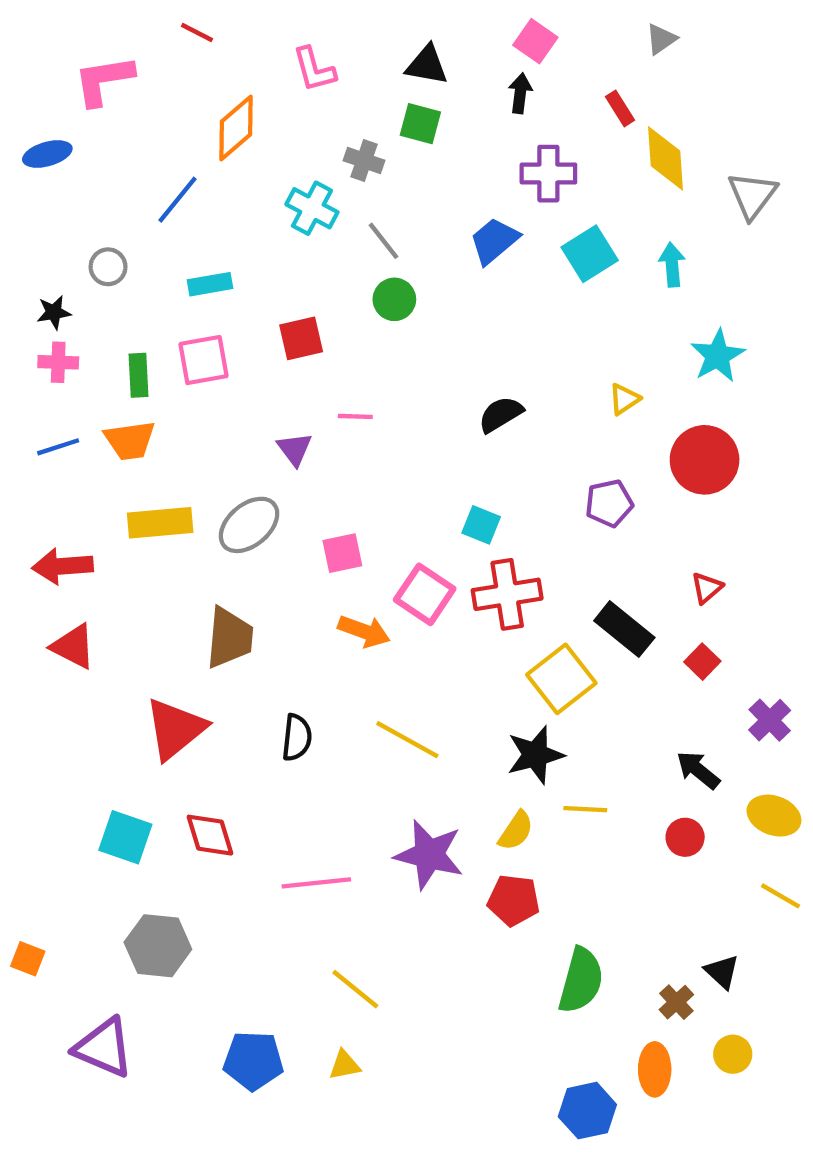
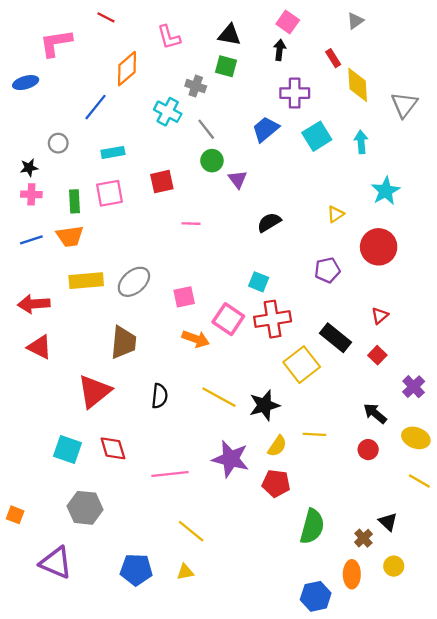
purple triangle: (295, 449) -> (238, 179), moved
black star: (535, 755) -> (264, 405), moved

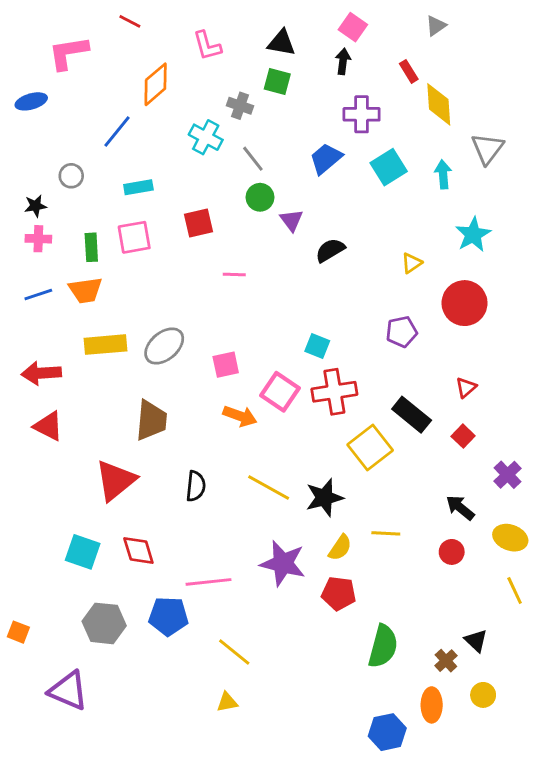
gray triangle: (404, 105) -> (487, 149), moved
black semicircle: (269, 222) -> (330, 250), moved
yellow line: (419, 481) -> (515, 591), turned 35
blue pentagon: (136, 570) -> (168, 616), moved

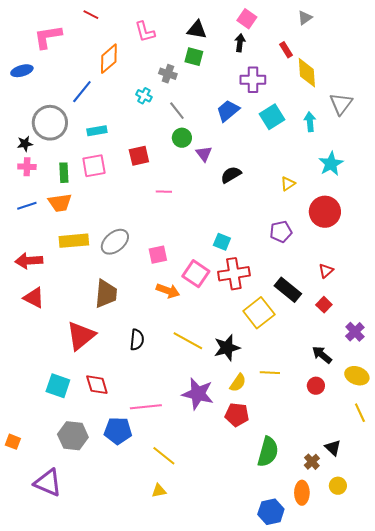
cyan cross: (206, 137) -> (144, 96), size x0.7
gray circle: (71, 176) -> (50, 123), size x2.0

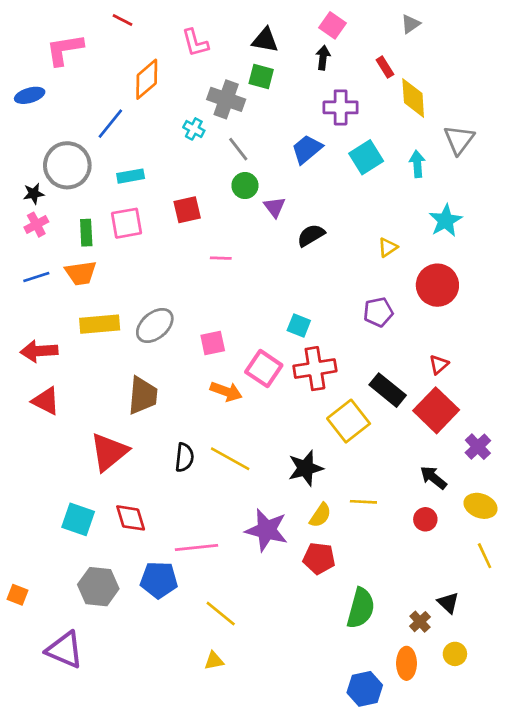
gray cross: (168, 74) -> (226, 99), size x1.5
pink cross: (27, 167) -> (36, 225), turned -30
red square: (324, 305) -> (436, 410), size x2.0
yellow line: (188, 341) -> (230, 459), moved

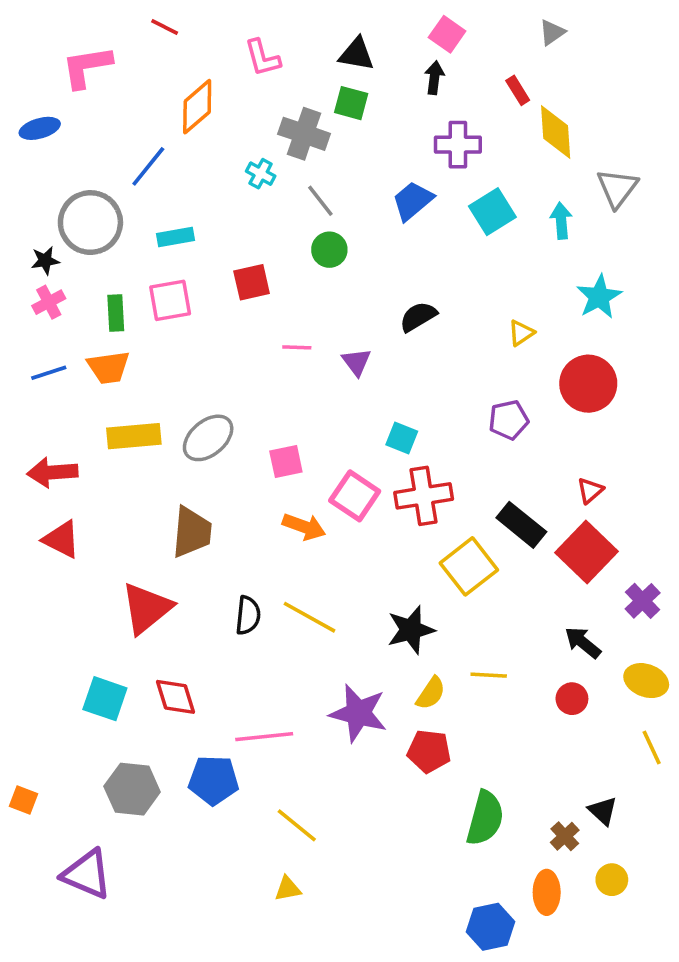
purple triangle: (275, 207) -> (357, 362), moved

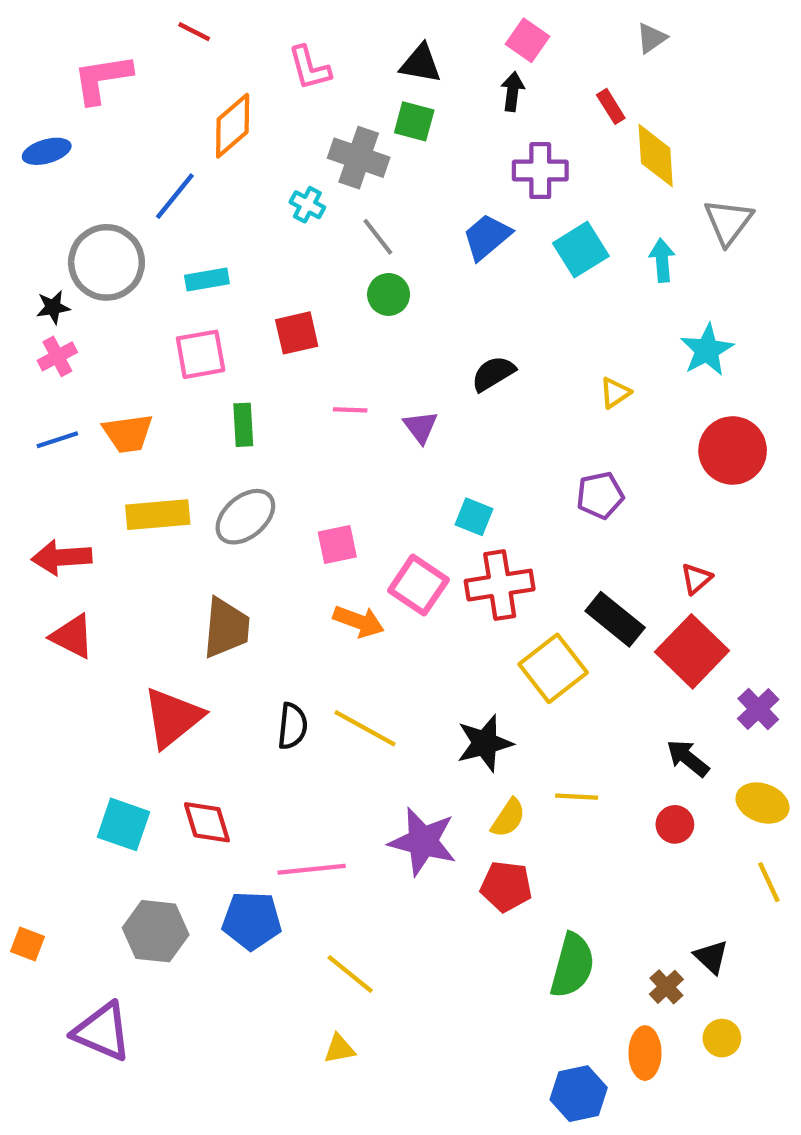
green rectangle: (116, 313) -> (243, 425), moved
red circle: (588, 384) -> (733, 450), moved

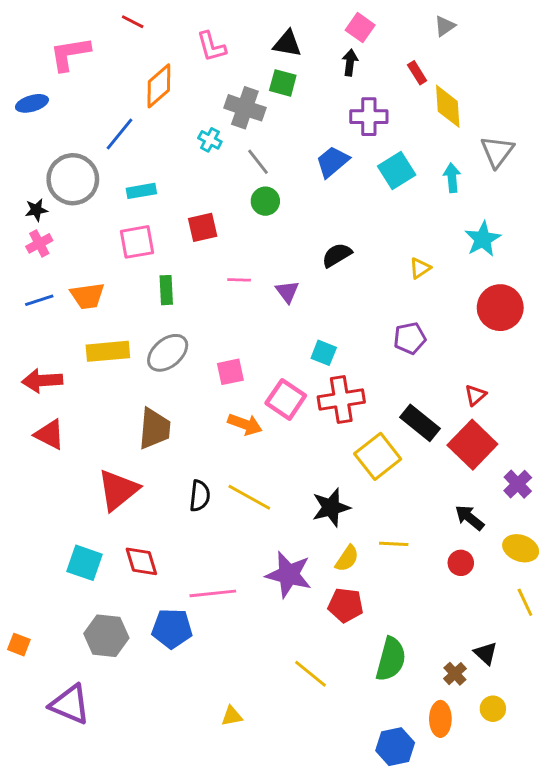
yellow line: (350, 974) -> (311, 674), moved

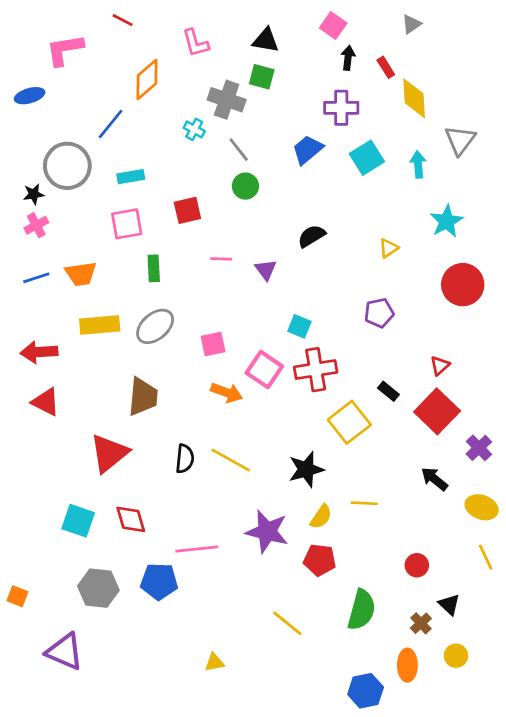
black arrow: (350, 63) -> (348, 58), moved
black rectangle: (420, 423) -> (388, 391), size x0.6
red circle: (461, 563) -> (417, 565), moved

